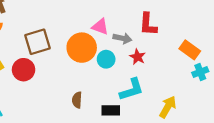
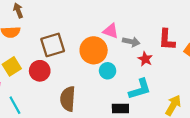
red L-shape: (148, 24) -> (167, 40), moved
cyan circle: (106, 59) -> (108, 71), moved
brown semicircle: (77, 100) -> (68, 99), moved, size x1.6

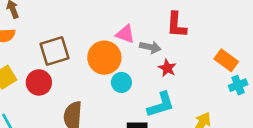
red L-shape: (167, 40) -> (176, 25), moved

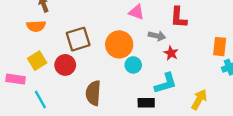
pink triangle: (125, 34) -> (136, 12), moved
orange rectangle: (226, 60) -> (220, 47), turned 60

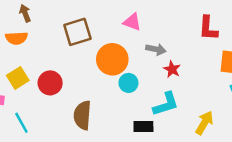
red L-shape: (179, 17) -> (208, 28), moved
brown square: (78, 39) -> (77, 32), moved

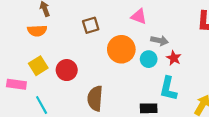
brown square: (77, 32) -> (91, 25), size x0.7
cyan circle: (128, 83) -> (149, 59), moved
cyan L-shape: (166, 104) -> (168, 89), turned 120

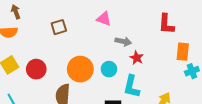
orange circle: (121, 49) -> (80, 69), moved
cyan circle: (149, 59) -> (109, 69), moved

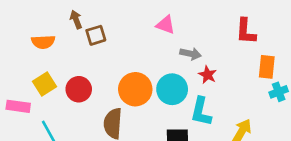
brown arrow: (16, 12) -> (76, 20), moved
brown square: (59, 27) -> (96, 35), moved
cyan circle: (109, 69) -> (172, 89), size x1.5

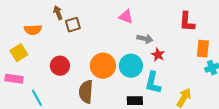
yellow square: (45, 84) -> (19, 53), moved

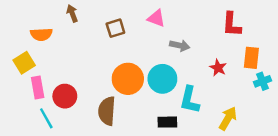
brown square: (73, 25) -> (115, 28), moved
red star: (158, 55) -> (218, 68), moved
red circle: (60, 66) -> (65, 96), moved
pink rectangle: (14, 79) -> (38, 87), moved, turned 72

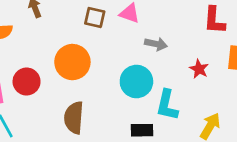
brown square: (115, 28) -> (95, 18), moved, turned 30
orange circle: (128, 79) -> (72, 62), moved
red circle: (65, 96) -> (27, 82), moved

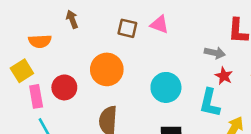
gray arrow: (156, 44) -> (215, 53), moved
cyan L-shape: (167, 105) -> (210, 103), moved

